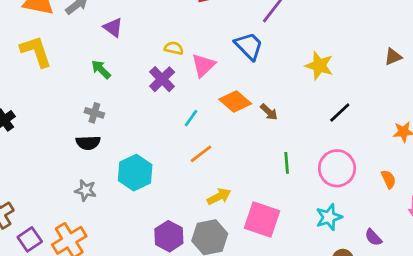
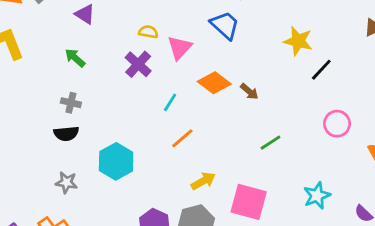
black line: (340, 112) -> (321, 70), moved
green line: (287, 163) -> (271, 143), turned 65
pink circle: (337, 168) -> (337, 124), moved, size x0.7

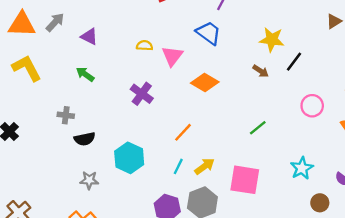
purple cross: (138, 64) -> (142, 94), moved
brown arrow: (249, 91) -> (261, 71), moved
cyan line: (170, 102) -> (178, 166), moved
gray cross: (71, 103) -> (66, 115), moved

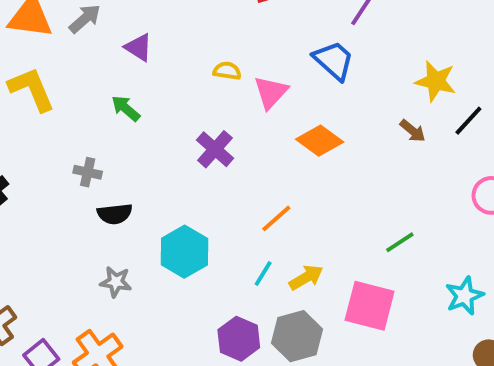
green line: (258, 128) -> (400, 242), moved

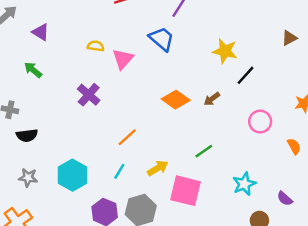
brown arrow: (413, 131) -> (212, 99), moved, turned 105
orange diamond: (320, 141) -> (176, 100), moved
cyan hexagon: (184, 252) -> (73, 175), moved
yellow arrow: (306, 277) -> (158, 168), moved

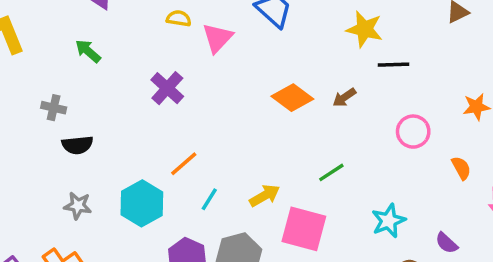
black line: (246, 75) -> (393, 65), turned 45
orange line: (127, 137) -> (184, 164), moved

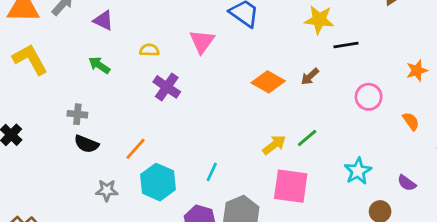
yellow semicircle: (179, 18) -> (149, 50), moved
black semicircle: (77, 145) -> (86, 144), moved, turned 35
orange line: (184, 164) -> (136, 149), moved
yellow arrow: (265, 196) -> (274, 145), moved

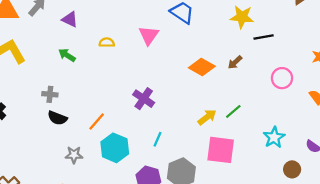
purple cross: (167, 87) -> (144, 99), moved

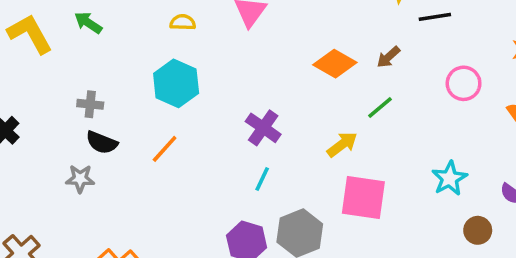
green arrow: (67, 55) -> (88, 23), moved
purple cross: (144, 99) -> (263, 128), moved
green line: (233, 111) -> (380, 107), moved
cyan hexagon: (115, 148) -> (176, 83), moved
gray star: (74, 155) -> (80, 179), moved

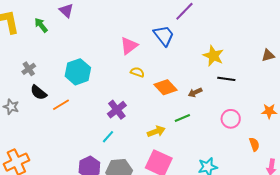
yellow semicircle: (183, 22) -> (137, 72), moved
gray cross: (90, 104) -> (29, 69), turned 32
black semicircle: (102, 142) -> (38, 92), moved

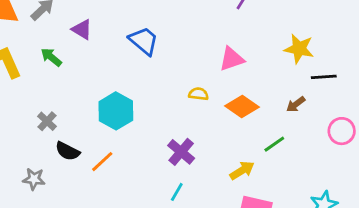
blue trapezoid: (164, 36) -> (144, 41), moved
pink triangle: (129, 46) -> (232, 59), moved, turned 30
brown arrow: (195, 93) -> (296, 104), moved

